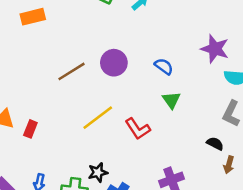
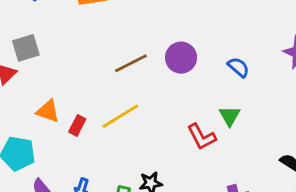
green triangle: (171, 100) -> (230, 116), moved
yellow line: (98, 118) -> (120, 116), moved

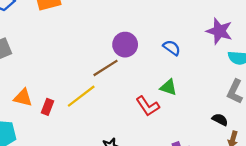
brown line: (131, 63) -> (105, 68), moved
green triangle: (230, 116) -> (168, 87), turned -36

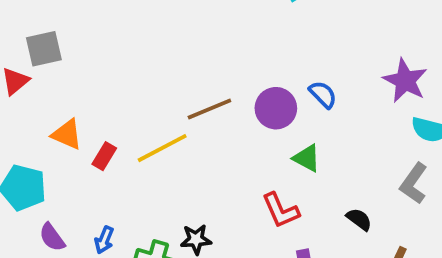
purple circle: (125, 45) -> (276, 108), moved
red L-shape: (148, 106) -> (281, 210), moved
black semicircle: (220, 120) -> (359, 219), moved

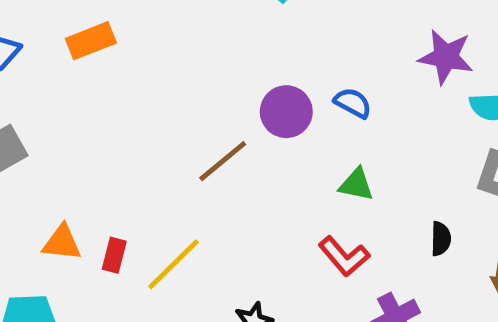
purple circle: (276, 108) -> (286, 112), moved
yellow line: (162, 148) -> (173, 264), moved
black semicircle: (359, 219) -> (441, 239), turned 72

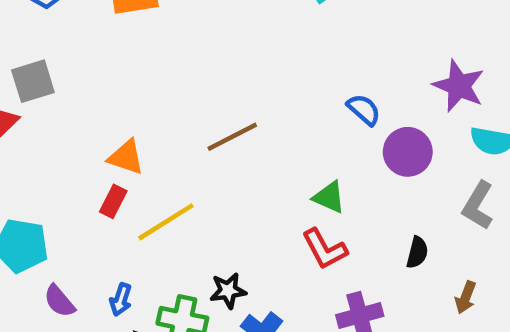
purple circle: (286, 112) -> (408, 152), moved
green triangle: (356, 185) -> (329, 197), moved
orange triangle: (62, 243) -> (126, 157), moved

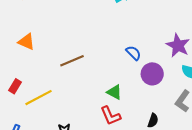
orange triangle: (126, 157) -> (26, 42), moved

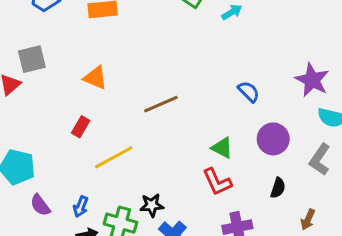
purple circle: (152, 74) -> (273, 139), moved
red rectangle: (15, 86) -> (81, 127), moved

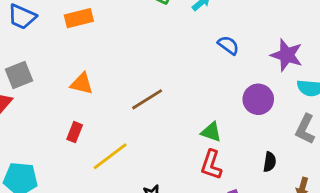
blue semicircle: (249, 92) -> (228, 45), moved
purple circle: (273, 139) -> (258, 99), moved
red L-shape: (217, 182) -> (211, 165), turned 52

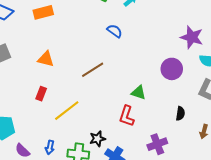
blue semicircle: (228, 45) -> (115, 31), moved
red L-shape: (211, 165) -> (127, 116), moved

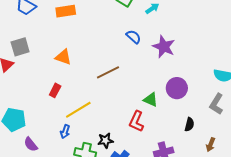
purple star: (192, 37) -> (164, 47), moved
purple circle: (172, 69) -> (177, 88), moved
blue arrow: (50, 147) -> (65, 132), moved

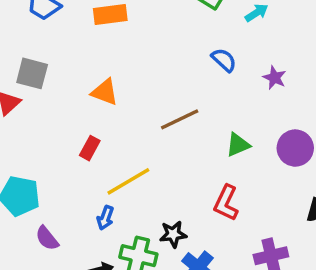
gray square: (20, 47) -> (32, 73), turned 30
purple star: (164, 47) -> (275, 78), size x0.6
green triangle: (151, 100) -> (238, 145), moved, turned -49

